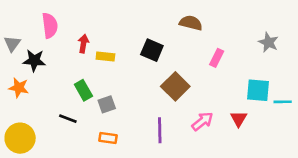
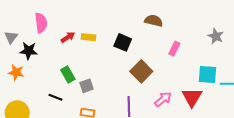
red arrow: (83, 44) -> (68, 37), turned 48
yellow rectangle: (105, 57) -> (89, 37), moved
red triangle: (239, 119) -> (192, 97), size x1.5

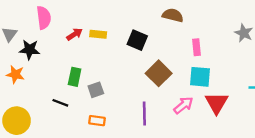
pink rectangle: (174, 49) -> (196, 47), turned -32
green rectangle: (68, 74) -> (75, 77), turned 42
cyan square: (207, 74) -> (200, 77), moved

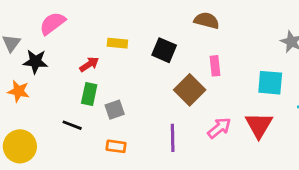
pink semicircle: (44, 18) -> (52, 23), turned -120
red arrow: (75, 34) -> (89, 64), moved
pink rectangle: (196, 47) -> (215, 66), moved
cyan square: (200, 77) -> (270, 83), moved

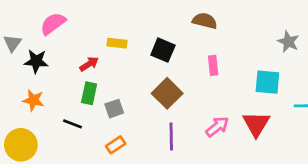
brown square: (190, 90) -> (167, 93), moved
orange star: (18, 91) -> (33, 100), moved
orange rectangle: (116, 146) -> (116, 145), turned -42

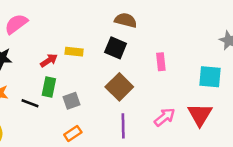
brown semicircle: (205, 21) -> (126, 20), moved
yellow rectangle: (117, 43) -> (74, 52), moved
black line: (72, 124) -> (30, 103), moved

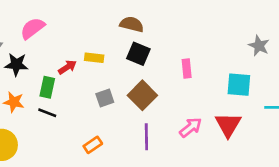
brown semicircle: (126, 20) -> (132, 24), moved
green rectangle: (49, 87) -> (47, 87), moved
gray square: (72, 101) -> (105, 98), moved

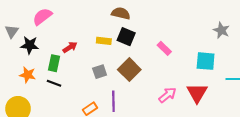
yellow rectangle: (94, 58) -> (104, 41), moved
pink rectangle: (187, 68) -> (164, 48), turned -40
purple line: (146, 137) -> (113, 101), moved

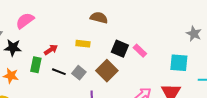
black square: (126, 37) -> (120, 49), moved
gray square: (100, 72) -> (79, 73), turned -32
black line: (54, 83) -> (59, 72), moved

